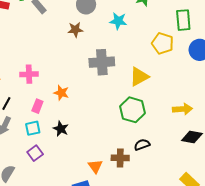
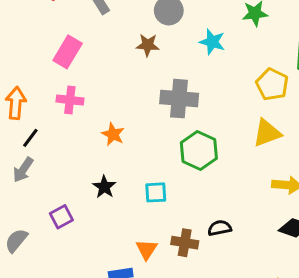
yellow triangle: (139, 77) -> (267, 133), moved
pink rectangle: (37, 106) -> (68, 52), moved, size x1.5
green hexagon: (133, 110) -> (199, 151), moved
cyan square: (33, 128) -> (156, 192), moved

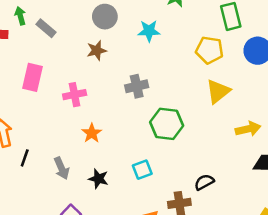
gray cross: (179, 99) -> (137, 86), size x0.7
pink cross: (70, 100) -> (75, 95), moved
orange star: (113, 134) -> (92, 133), turned 30
gray arrow: (23, 170) -> (62, 168), moved, turned -40

